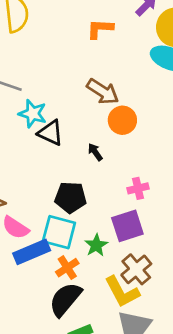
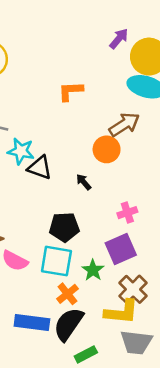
orange L-shape: (100, 29) -> (71, 91), moved
brown arrow: (103, 92) -> (124, 124), moved, turned -60
blue rectangle: (32, 252) -> (32, 323), moved, turned 36
yellow L-shape: (122, 292) -> (121, 312), turned -51

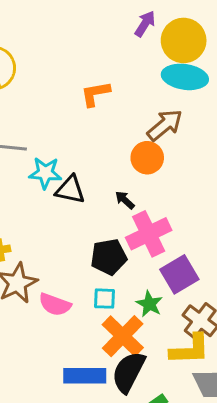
pink cross: (127, 213) -> (149, 234), moved, size x1.8
cyan square: (56, 261) -> (104, 299), size x0.6
orange cross: (67, 294) -> (123, 336), size x1.6

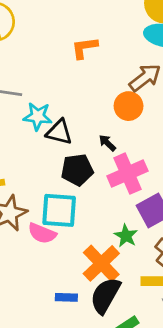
black pentagon: (109, 257) -> (77, 170), moved
cyan square: (104, 299) -> (59, 210), moved, size x1.8
blue rectangle: (85, 376) -> (66, 297), size x0.6

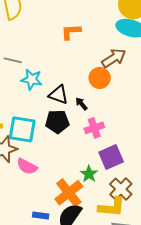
black triangle: (59, 132) -> (58, 95), moved
pink cross: (127, 174) -> (94, 128), size x0.7
cyan square: (59, 210) -> (22, 129), moved

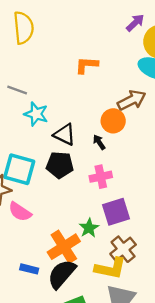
black arrow: (81, 104) -> (99, 142), moved

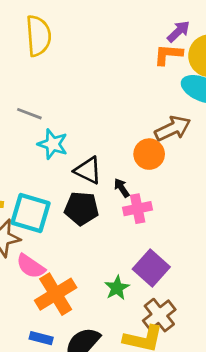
orange L-shape: (87, 65) -> (168, 55), moved
black arrow: (99, 142) -> (122, 188), moved
pink cross: (101, 177) -> (138, 209), moved
purple square: (116, 212) -> (151, 268), turned -32
orange cross: (64, 247) -> (56, 294), moved

